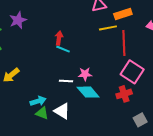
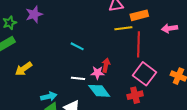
red arrow: (59, 38) -> (106, 65), moved

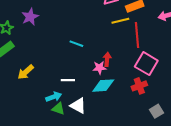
white line: (78, 78) -> (68, 80), moved
cyan diamond: (99, 91) -> (103, 86), turned -50

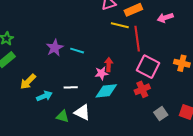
purple star: (30, 17) -> (55, 48), moved
yellow line: (120, 21) -> (120, 25), turned 30
cyan arrow: (54, 97) -> (44, 96), moved

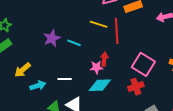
yellow line: (120, 25) -> (99, 24), moved
red line: (137, 39) -> (117, 31), moved

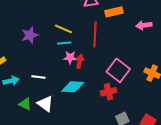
yellow line: (99, 24) -> (63, 29), moved
cyan line: (74, 43) -> (64, 43), moved, turned -32
pink star: (96, 67) -> (70, 57), moved

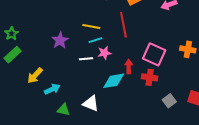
red arrow: (80, 61) -> (129, 66), moved
white line: (38, 77) -> (86, 59), moved
red cross: (108, 92) -> (150, 77), turned 35
green triangle: (25, 104) -> (63, 110), moved

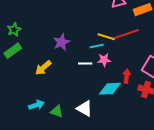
red line: (123, 25) -> (126, 34), turned 75
yellow line: (91, 27) -> (106, 37), moved
yellow arrow: (35, 76) -> (43, 68), moved
cyan arrow: (52, 89) -> (36, 105), moved

